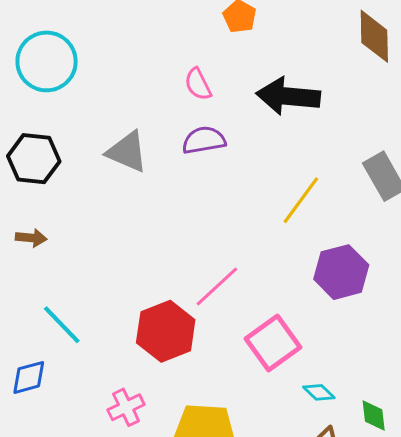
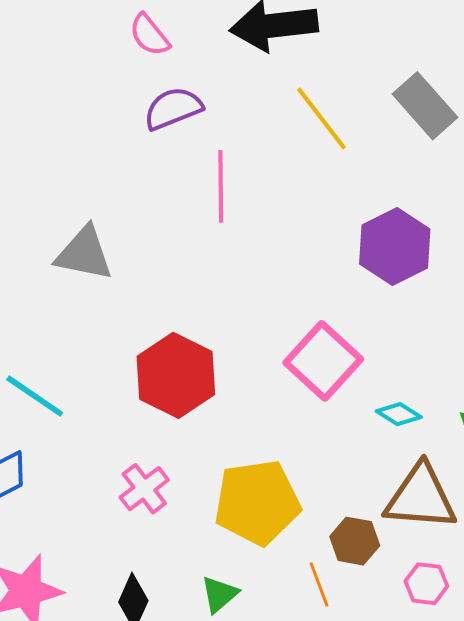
gray triangle: (127, 152) -> (84, 253), moved
yellow line: (301, 200) -> (322, 119), moved, turned -62
pink line: (217, 287) -> (221, 186), moved, turned -36

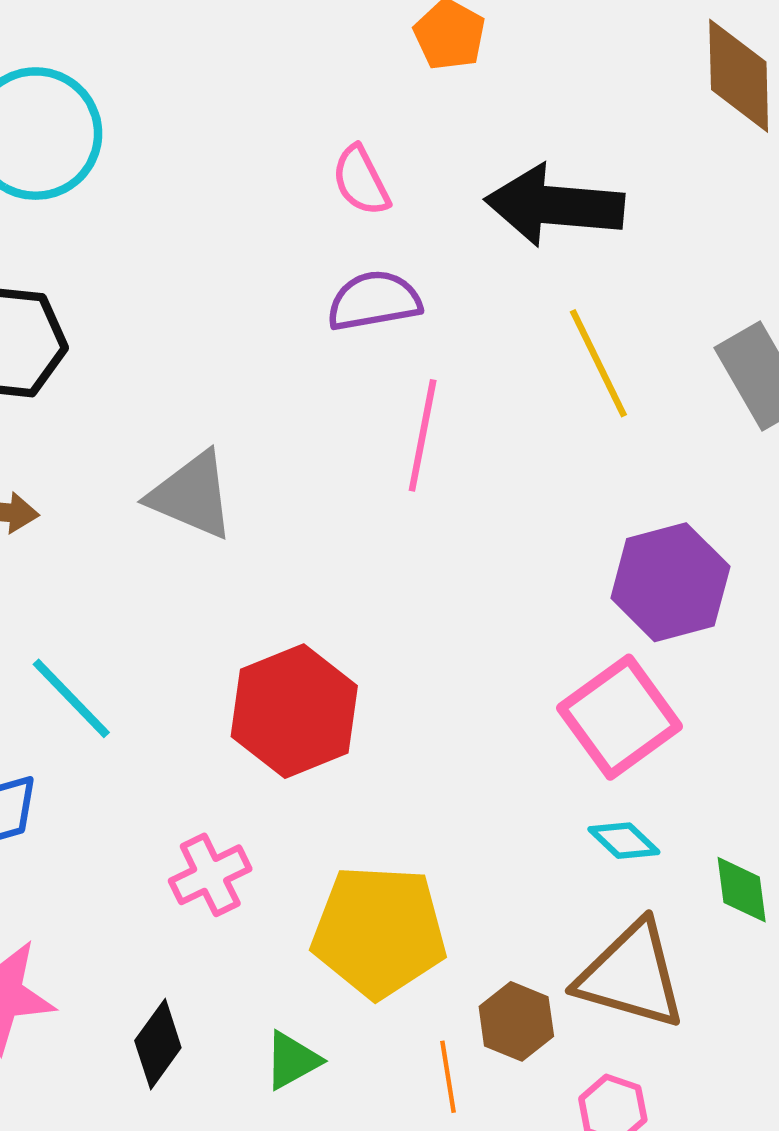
pink square: (323, 361) -> (620, 717), moved

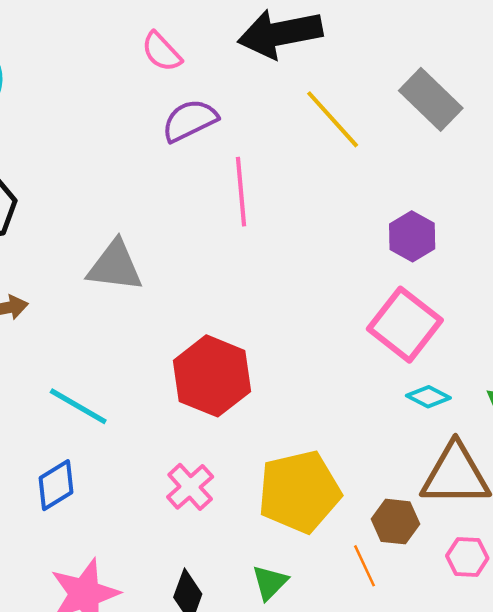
purple hexagon: (670, 582) -> (412, 236), size x0.7

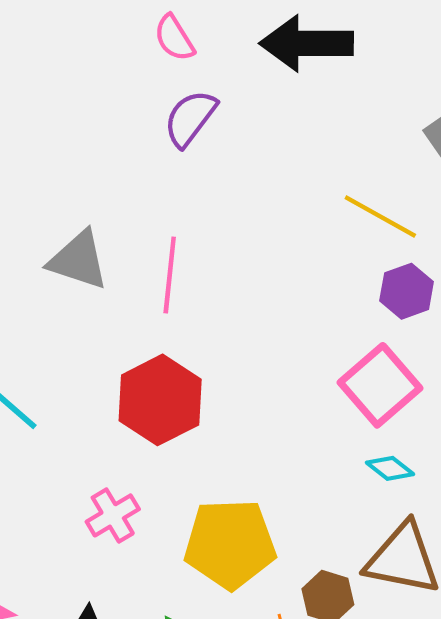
yellow line: (333, 119) -> (380, 217), moved, turned -30
purple semicircle: (190, 120) -> (190, 118), turned -38
pink line: (241, 192) -> (170, 275), moved

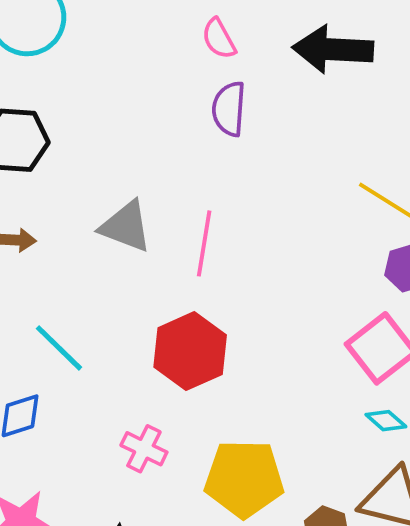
purple semicircle: (190, 118) -> (229, 109), turned -36
pink cross: (113, 515) -> (144, 449), turned -36

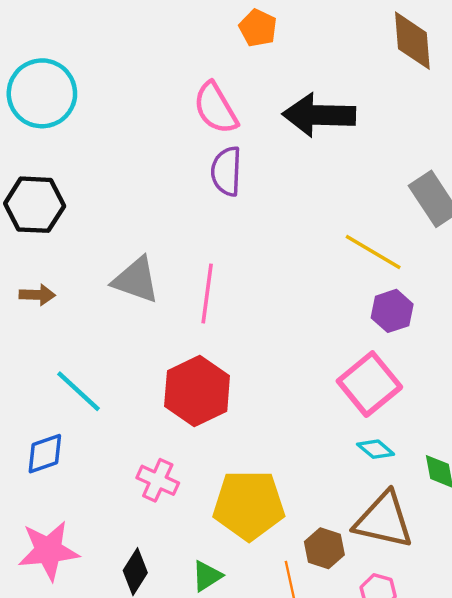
pink semicircle: (219, 39) -> (216, 108), size x1.4

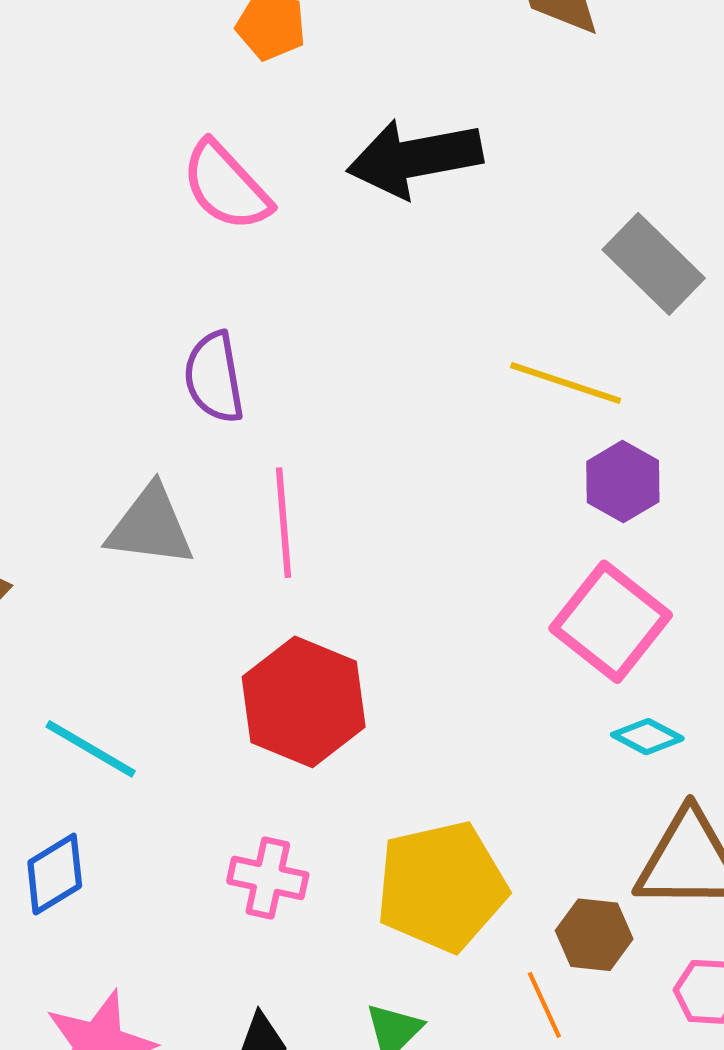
purple semicircle: (226, 171) -> (214, 377), moved

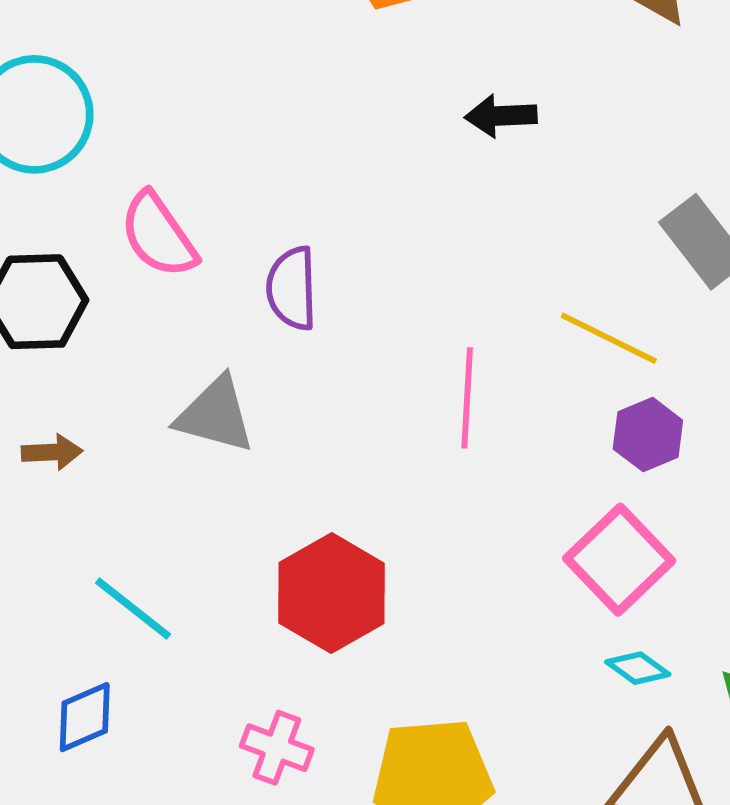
black arrow: (415, 158) -> (501, 116), size x0.6
pink semicircle: (226, 186) -> (158, 235), moved
pink line: (284, 523) -> (467, 398), moved

